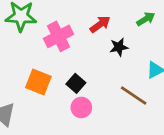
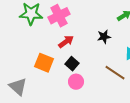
red arrow: (100, 24) -> (66, 42), moved
pink cross: (59, 36) -> (59, 16), moved

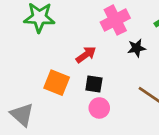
pink cross: (59, 16) -> (115, 20), moved
black square: (72, 64) -> (94, 84), turned -32

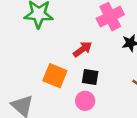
pink circle: (99, 108) -> (85, 101), moved

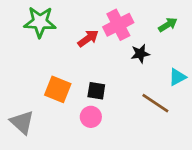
red arrow: (83, 49) -> (88, 38), moved

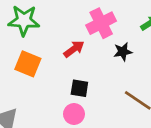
red arrow: (88, 38) -> (74, 49), moved
orange square: (58, 89) -> (28, 64), moved

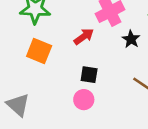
black star: (123, 52) -> (131, 39), turned -30

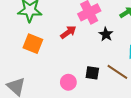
black square: (89, 75) -> (92, 73), moved

